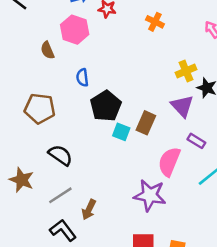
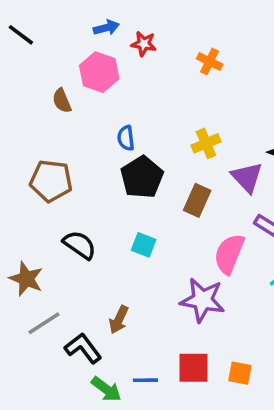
yellow cross: (186, 71) -> (206, 143), moved
blue semicircle: (82, 77) -> (126, 138), moved
cyan square: (121, 132) -> (144, 245), moved
gray line: (60, 195) -> (44, 323), moved

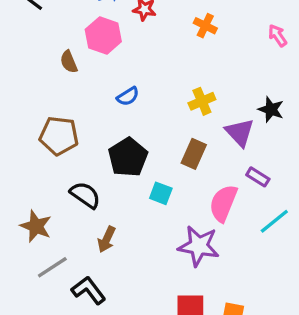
blue semicircle: (126, 138) -> (128, 96), turned -115
black pentagon: (142, 177) -> (128, 157), moved
cyan square: (144, 245) -> (161, 193), moved
brown arrow: (119, 320) -> (107, 239), moved

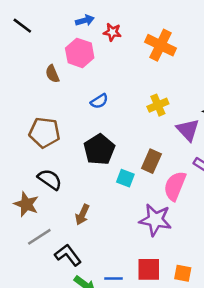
orange cross: (205, 26) -> (161, 45), size x1.6
brown rectangle: (194, 154) -> (151, 161), moved
black semicircle: (85, 195) -> (50, 179), moved

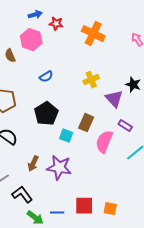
purple star: (155, 220) -> (59, 168), moved

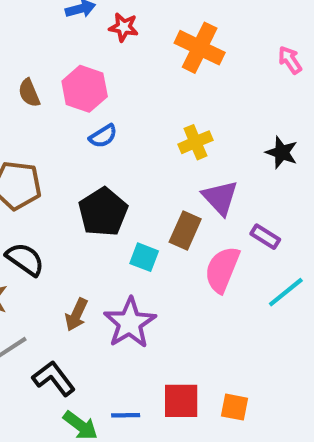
pink hexagon: (31, 40) -> (85, 89), moved
purple triangle: (114, 99) -> (220, 198), moved
purple star: (59, 168) -> (130, 323), turned 30

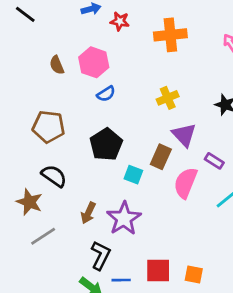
orange cross: (200, 48) -> (170, 35), turned -32
black L-shape: (54, 378) -> (101, 255), moved, turned 64

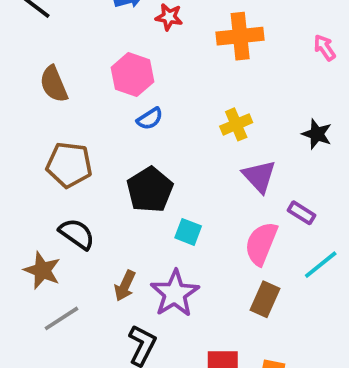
brown semicircle: (57, 65) -> (54, 84), moved, size x1.4
brown rectangle: (161, 157) -> (265, 299), moved

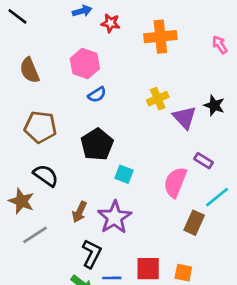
purple triangle: (259, 176) -> (185, 118), moved
brown rectangle: (265, 299) -> (194, 223), moved

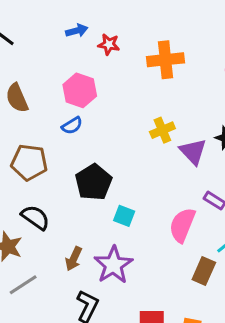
blue semicircle: (97, 95) -> (72, 126), moved

